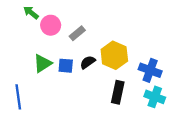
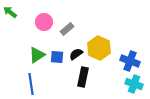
green arrow: (31, 12) -> (10, 12), moved
black rectangle: (118, 92) -> (83, 77), moved
blue line: (18, 97) -> (31, 84), moved

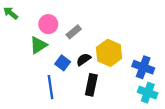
green triangle: (37, 55) -> (38, 45), moved
blue square: (57, 57) -> (63, 63), turned 32
blue line: (31, 84) -> (50, 87), moved

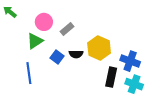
black semicircle: (84, 59) -> (76, 54), turned -144
black rectangle: (91, 85) -> (111, 77), moved
blue line: (50, 87) -> (29, 73), moved

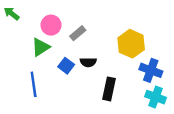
yellow hexagon: (99, 48) -> (131, 44), moved
black rectangle: (111, 77) -> (109, 89), moved

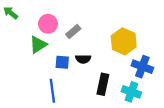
blue square: (66, 66) -> (62, 62), turned -32
blue line: (34, 84) -> (52, 91), moved
cyan cross: (155, 97) -> (131, 92), moved

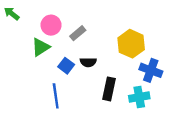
blue square: (62, 62) -> (66, 66), turned 32
cyan cross: (131, 92) -> (139, 97), turned -30

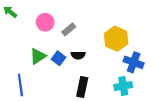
green triangle: (41, 47) -> (38, 56), moved
black rectangle: (109, 89) -> (82, 87), moved
blue line: (56, 96) -> (20, 85), moved

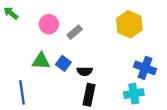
yellow hexagon: (116, 39) -> (129, 24), moved
black semicircle: (78, 55) -> (85, 71), moved
green triangle: (38, 56) -> (41, 61), turned 36

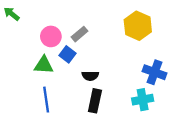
pink circle: (49, 24) -> (51, 36), moved
blue square: (63, 63) -> (68, 54), moved
blue line: (22, 92) -> (46, 100), moved

